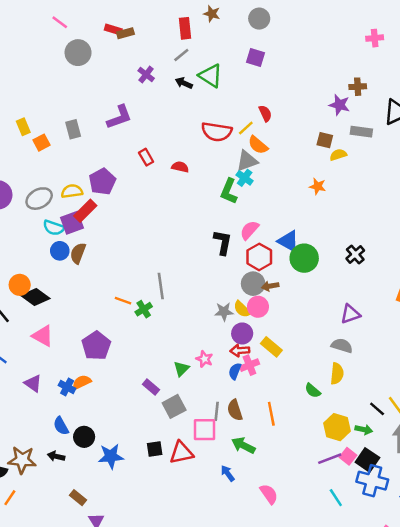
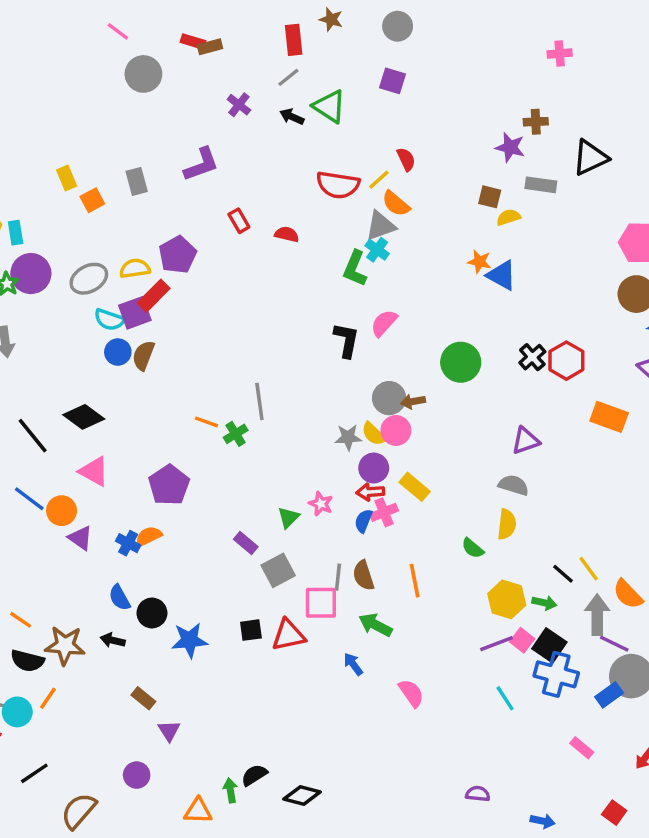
blue triangle: (288, 241) -> (502, 275), moved
red hexagon: (259, 257) -> (566, 361), moved
orange circle: (20, 285) -> (62, 511), moved

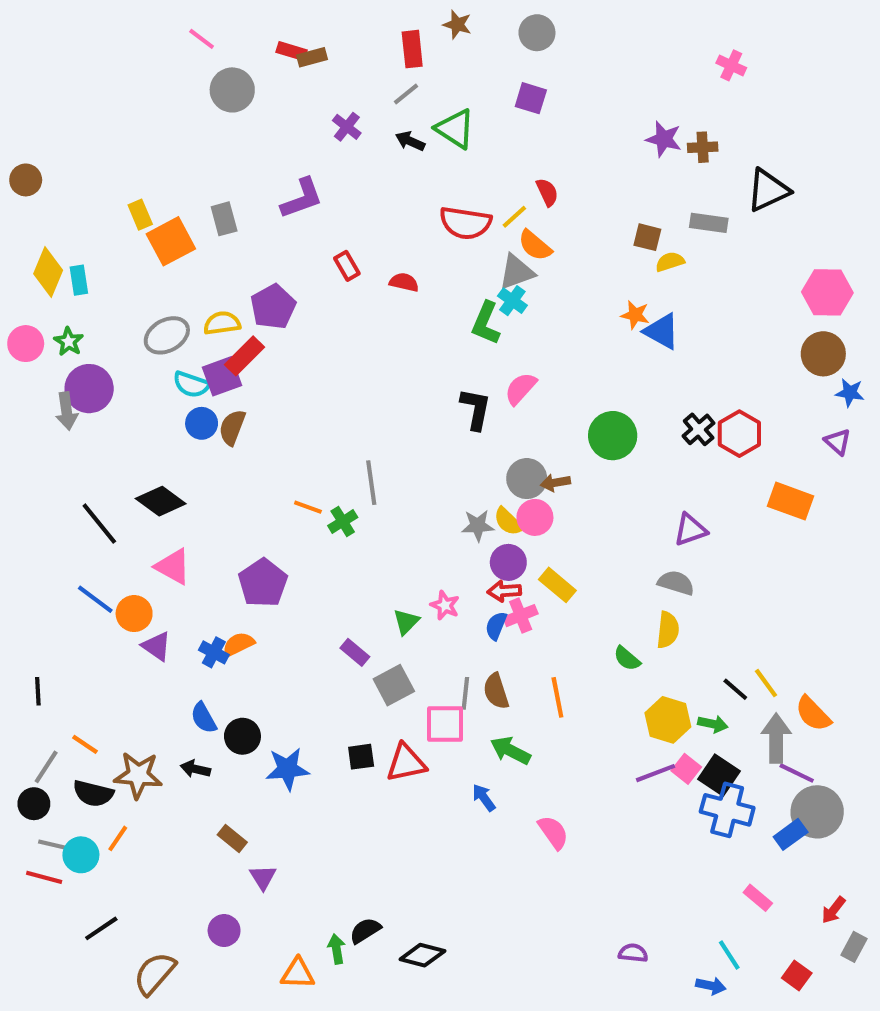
pink cross: (560, 54) -> (731, 65), turned 30
purple star: (510, 147) -> (664, 139), moved
orange square: (92, 200) -> (171, 241), size x1.6
purple circle: (31, 274) -> (89, 389), moved
cyan line: (505, 698) -> (729, 955), moved

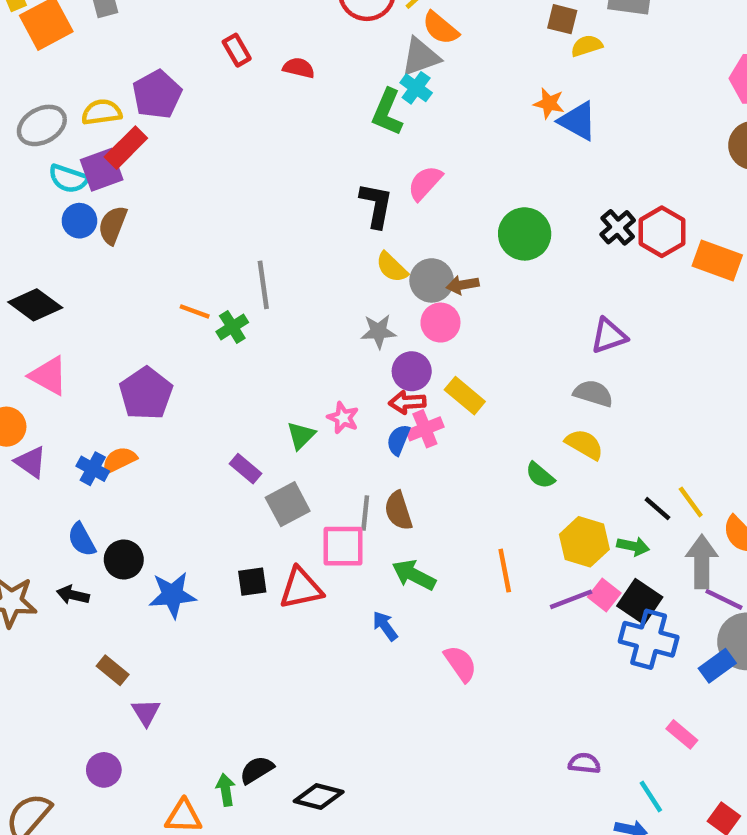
orange rectangle: (791, 501) -> (717, 261), moved
yellow semicircle: (508, 521) -> (392, 267), moved
yellow semicircle: (668, 630) -> (584, 444), turned -66
orange line: (557, 697) -> (505, 571), moved
purple semicircle: (633, 953) -> (584, 763), moved

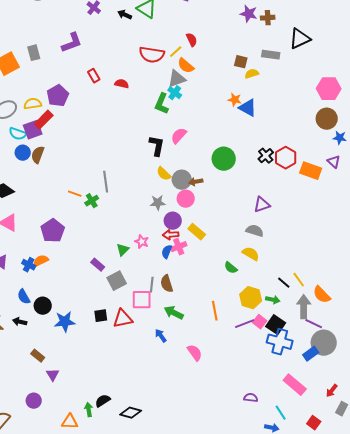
pink rectangle: (682, 734) -> (295, 385), size x1.6

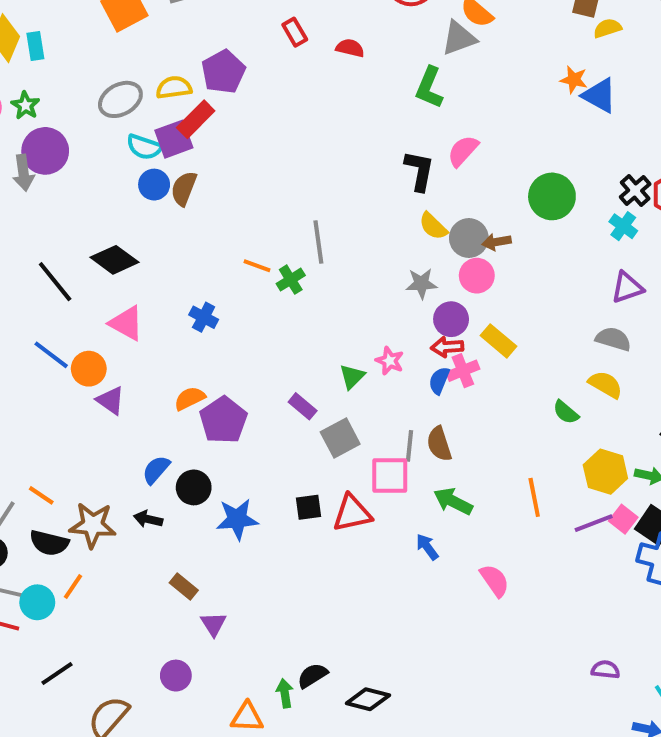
cyan cross: (175, 93) -> (623, 226), moved
purple pentagon: (53, 231) -> (223, 420), moved
blue cross: (29, 265) -> (204, 317), moved
blue semicircle: (24, 297) -> (156, 470), turned 70

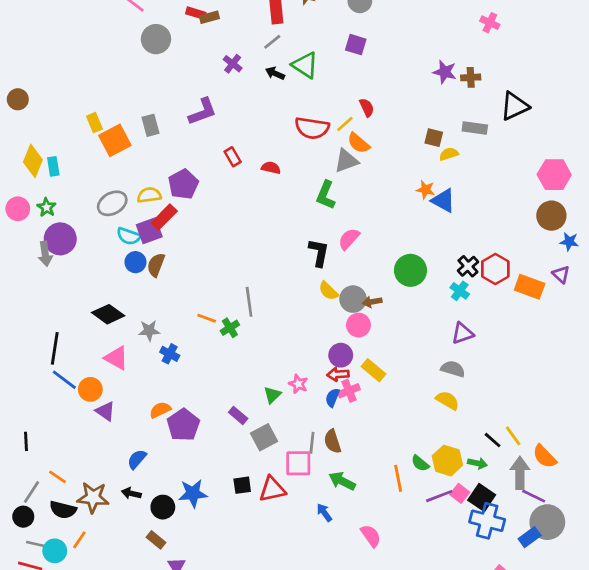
black line: (55, 282) -> (55, 348), moved, turned 48
gray star: (421, 284) -> (149, 331), moved
green semicircle: (566, 412) -> (420, 463), moved
black circle: (194, 487) -> (163, 507), moved

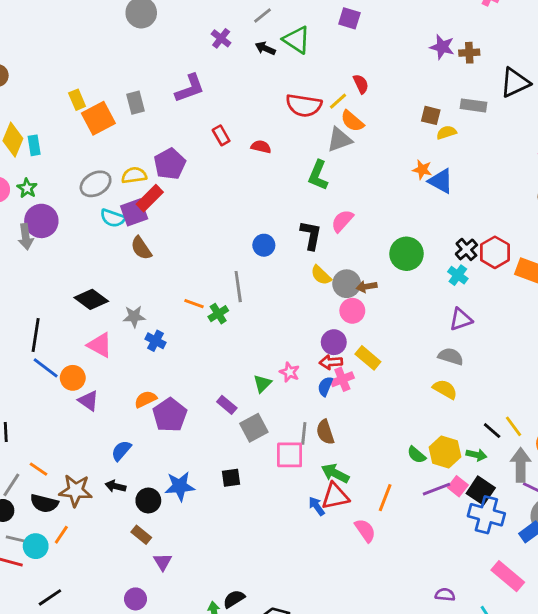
blue circle: (135, 262) -> (264, 245), moved
brown semicircle: (156, 265) -> (141, 248), turned -55
orange line: (398, 478) -> (385, 498), moved, turned 32
red triangle: (272, 489) -> (335, 496), moved

